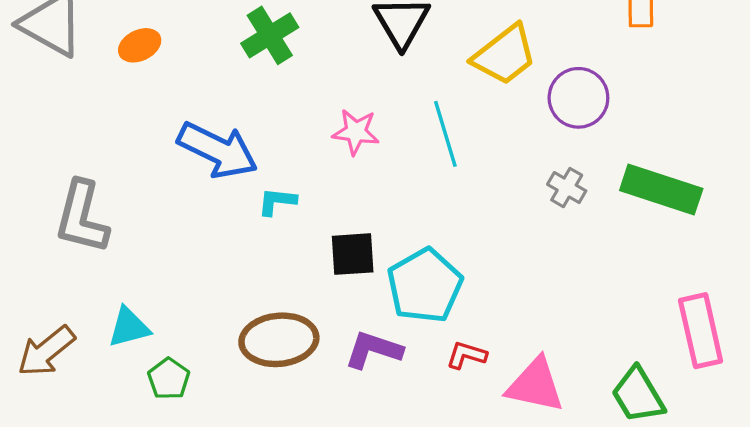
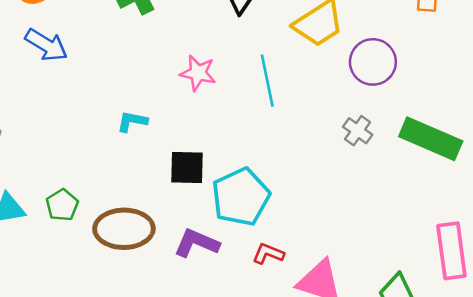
blue arrow: (218, 150) -> (46, 45), moved, size x0.7
green pentagon: (169, 379) -> (62, 205), moved

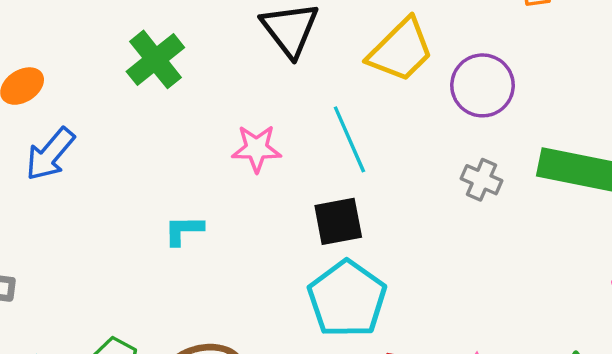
blue arrow: (46, 45) -> (50, 154), turned 111
black square: (187, 167) -> (338, 221), moved

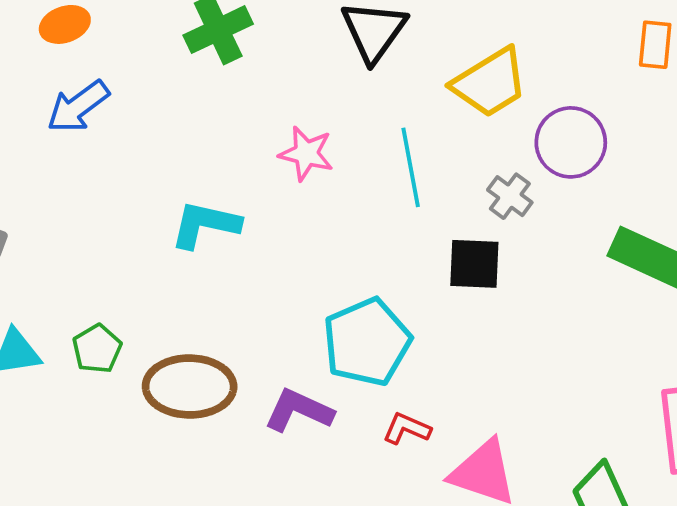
gray cross: (482, 180) -> (510, 196), moved
black square: (338, 221) -> (474, 264), moved
cyan L-shape: (184, 230) -> (205, 225), size x1.5

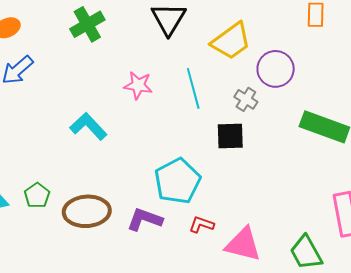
cyan L-shape: (205, 225) -> (88, 126), turned 39

